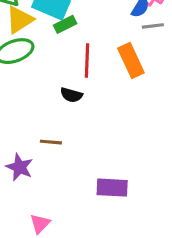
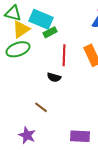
brown line: (51, 142) -> (41, 107), turned 32
purple star: (20, 167) -> (27, 135), moved

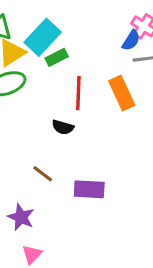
cyan rectangle: (41, 19) -> (43, 37), turned -70
purple rectangle: (80, 136) -> (89, 189), moved

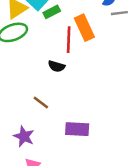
orange rectangle: (122, 93) -> (84, 28), moved
purple rectangle: (89, 189) -> (77, 129), moved

